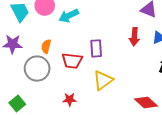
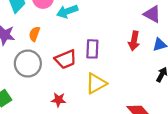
orange semicircle: (46, 46) -> (34, 34), moved
red trapezoid: (72, 61) -> (66, 59), turned -35

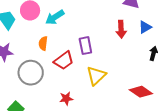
orange semicircle: (34, 34) -> (43, 43), moved

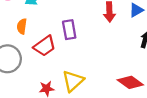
yellow triangle: (96, 76) -> (73, 81), moved

